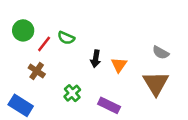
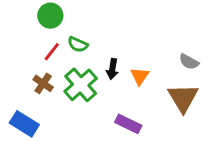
green circle: (23, 30) -> (50, 16), moved
green cross: (72, 93) -> (81, 85), moved, size x1.6

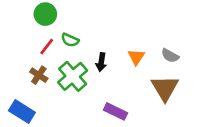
orange triangle: (140, 76) -> (136, 57), moved

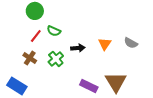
black arrow: (101, 62) -> (78, 48), turned -104
green cross: (73, 76) -> (56, 59), size x0.7
brown triangle: (165, 88) -> (116, 82), moved

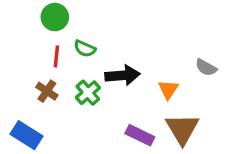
red line: (36, 36) -> (56, 56), turned -32
orange triangle: (105, 44) -> (168, 90), moved
black arrow: (78, 48) -> (123, 75), size x1.5

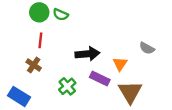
green semicircle: (85, 49) -> (61, 15), moved
green cross: (88, 93) -> (67, 86), moved
purple rectangle: (140, 135) -> (100, 78), moved

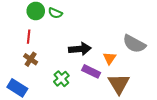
red line: (40, 40) -> (29, 37), moved
gray semicircle: (147, 48) -> (134, 44), size x1.6

